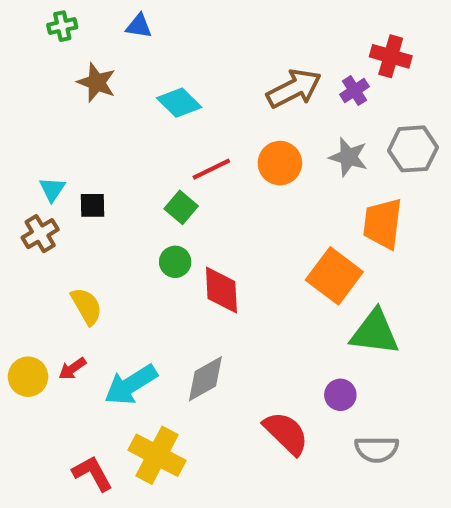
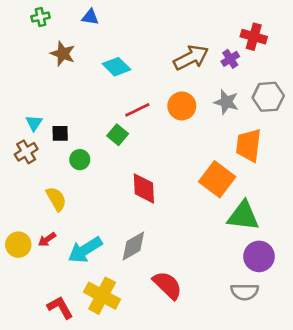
green circle: (175, 262) -> (80, 160), moved
purple circle: (340, 395) -> (259, 256), moved, size x1.5
red semicircle: (286, 433) -> (167, 285), moved

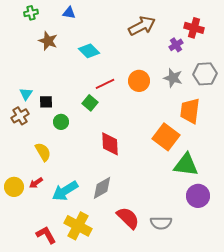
brown arrow: (191, 58) -> (142, 26), moved
gray semicircle: (245, 292) -> (161, 223), moved

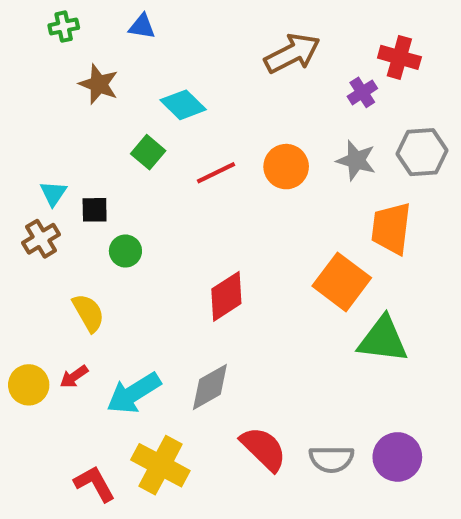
green square: (90, 103) -> (148, 152), moved
red diamond: (110, 144) -> (226, 296), turned 60
purple circle: (198, 196) -> (397, 457), moved

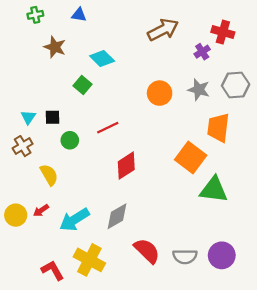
red line: (216, 173) -> (108, 128), moved
cyan triangle: (53, 193) -> (28, 117), moved
brown cross: (41, 239) -> (23, 146), moved

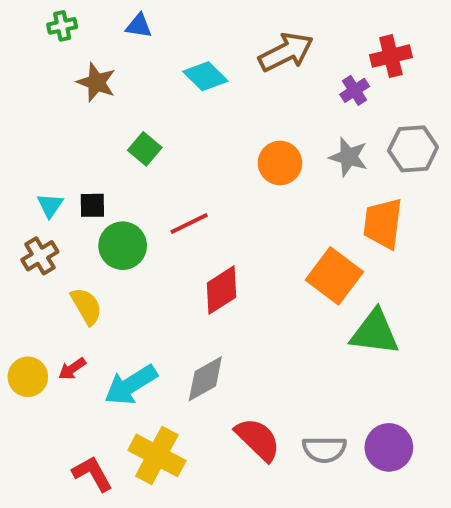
red cross: (223, 32) -> (391, 56), turned -30
cyan diamond: (102, 59) -> (205, 76), moved
green circle: (70, 140) -> (123, 246), size x1.5

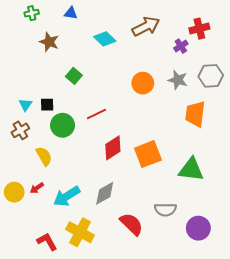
orange square: (334, 276) -> (148, 154), moved, turned 32
gray semicircle: (324, 449) -> (165, 210), moved

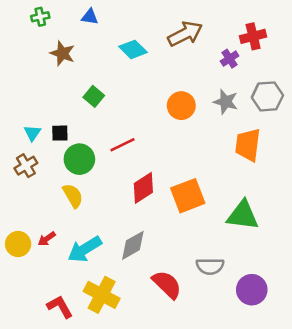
yellow semicircle: (44, 156) -> (73, 196), moved

